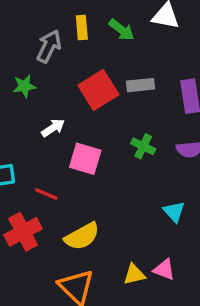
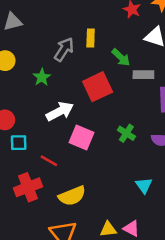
green arrow: (122, 30) -> (121, 57), moved
gray rectangle: (140, 85) -> (143, 75), moved
green star: (24, 86) -> (42, 77), turned -30
white arrow: (53, 128) -> (60, 111), size x1.5

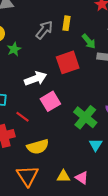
green star: (42, 77) -> (14, 49), moved
green cross: (126, 133) -> (85, 117), moved, size x1.6
pink square: (81, 138) -> (50, 101), turned 30

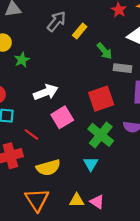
yellow rectangle: (66, 23) -> (80, 31), turned 32
gray arrow: (44, 30) -> (57, 21), moved
red square: (68, 62) -> (101, 99), moved
cyan triangle: (96, 145) -> (91, 164), moved

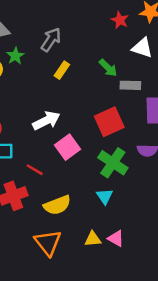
yellow rectangle: (80, 31) -> (62, 70), moved
green star: (22, 60) -> (15, 56), moved

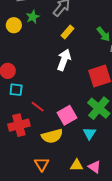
white arrow: (46, 121) -> (64, 60), moved, turned -50
pink square: (68, 147) -> (67, 115), moved
orange triangle: (48, 243) -> (42, 164), size x0.7

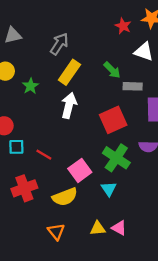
green star: (33, 17) -> (31, 86), moved
yellow rectangle: (67, 32) -> (69, 72), size x1.5
red line: (38, 107) -> (44, 155), moved

